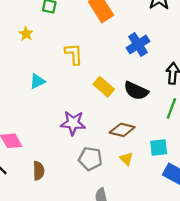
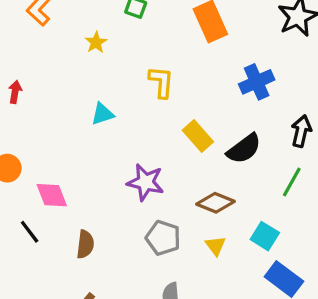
black semicircle: (136, 91) -> (244, 149), turned -70
cyan square: (159, 148) -> (265, 236), turned 30

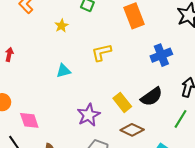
yellow L-shape: (161, 82) -> (101, 52), turned -110
yellow rectangle: (198, 136) -> (122, 102), moved
purple star: (146, 182) -> (89, 115), turned 30

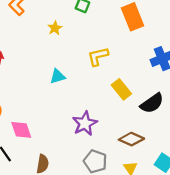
yellow rectangle: (122, 102) -> (121, 89), moved

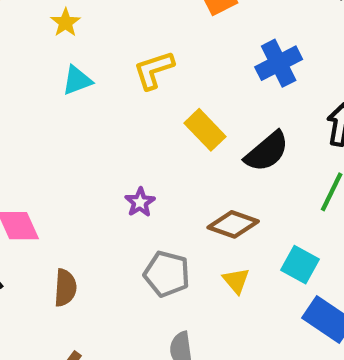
cyan triangle: (57, 76) -> (77, 80), moved
purple star: (85, 123) -> (140, 202), size x0.6

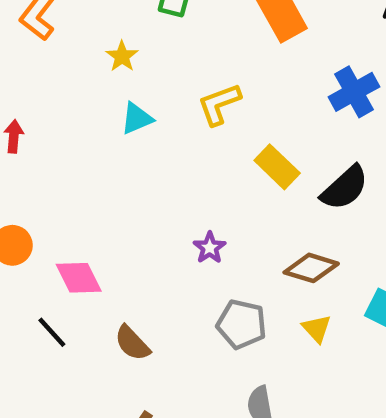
brown semicircle: (65, 288) -> (132, 343), turned 135

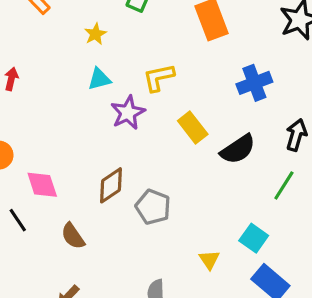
purple star: (210, 248) -> (128, 113), moved, size x1.5
brown diamond: (311, 268) -> (111, 185), moved, turned -60
gray pentagon: (241, 324) -> (153, 207), moved
yellow triangle: (317, 329) -> (209, 260), moved

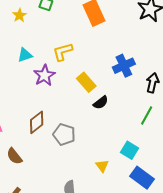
yellow star: (95, 34) -> (20, 15), moved
blue cross: (254, 83) -> (124, 66), moved
black semicircle: (238, 149) -> (101, 103), moved, size x0.7

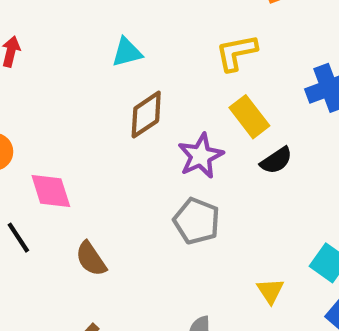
yellow L-shape: (63, 52) -> (236, 53), moved
purple star: (44, 75) -> (201, 156), moved
brown diamond: (37, 122) -> (146, 115), moved

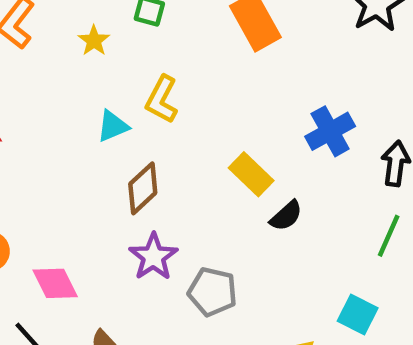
yellow L-shape: (236, 53) -> (162, 99), moved, turned -42
purple star: (201, 156) -> (153, 257), moved

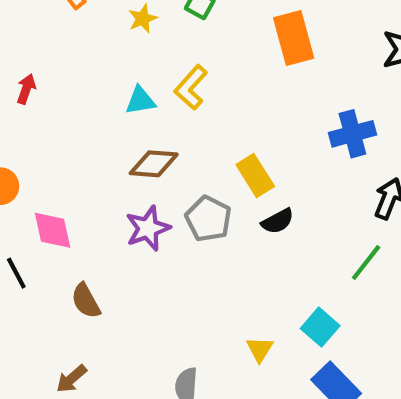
blue cross: (330, 131) -> (352, 134), moved
brown diamond: (143, 188) -> (154, 164), turned 33
gray pentagon: (212, 292) -> (208, 219), moved

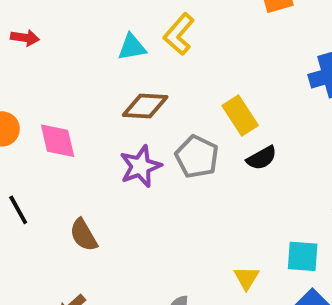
red arrow: (26, 89) -> (25, 38), turned 80
pink diamond: (53, 230) -> (58, 141), moved
cyan square: (320, 327) -> (303, 256), turned -36

